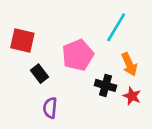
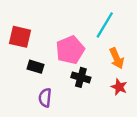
black rectangle: (39, 74) -> (35, 67), turned -35
black cross: (106, 85) -> (81, 77), moved

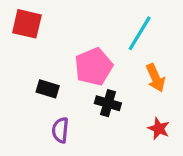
red square: (20, 37) -> (27, 24), moved
red star: (119, 87) -> (159, 129), moved

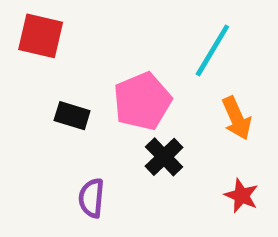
black rectangle: (48, 89) -> (72, 116), moved
black cross: (108, 103) -> (164, 157), turned 30

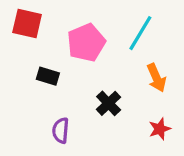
pink pentagon: (142, 101) -> (86, 43), moved
red star: (241, 196) -> (160, 129), turned 30

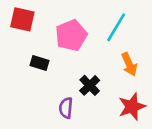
red star: (160, 129) -> (132, 107), size x1.5
purple semicircle: (61, 130) -> (66, 108), moved

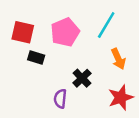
red square: (22, 19) -> (23, 32), moved

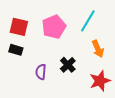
black rectangle: (36, 58) -> (16, 50), moved
purple semicircle: (60, 99) -> (41, 72), moved

